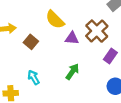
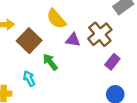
brown square: (31, 42) -> (29, 41), size x1.5
green arrow: (72, 72) -> (50, 62), moved, turned -77

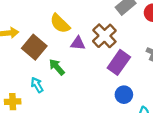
purple rectangle: (112, 62) -> (119, 62), size x1.5

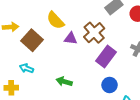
green arrow: (57, 67) -> (64, 82), moved, turned -35
cyan arrow: (37, 85) -> (26, 68), moved, turned -40

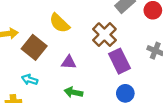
purple triangle: (71, 38) -> (69, 62), moved
purple rectangle: (106, 56) -> (119, 61), turned -60

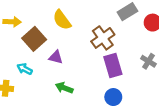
purple triangle: (69, 62) -> (56, 57), moved

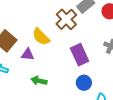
yellow semicircle: (62, 20) -> (41, 37), moved
brown cross: (103, 38) -> (66, 19), moved

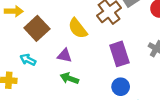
purple triangle: (28, 54) -> (65, 56), moved

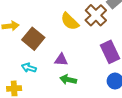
yellow semicircle: (78, 28) -> (70, 21), moved

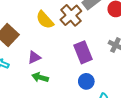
purple triangle: (61, 60) -> (34, 57), turned -32

